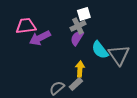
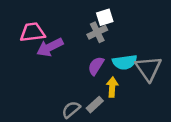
purple semicircle: (77, 38) -> (96, 66), moved
cyan semicircle: (100, 50) -> (125, 62), turned -60
yellow arrow: (80, 69) -> (112, 87), moved

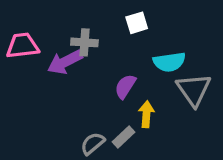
pink trapezoid: (32, 32) -> (22, 46), moved
gray cross: (97, 32) -> (84, 42), moved, turned 30
cyan semicircle: (125, 62) -> (169, 62), moved

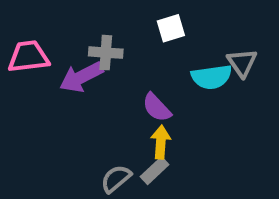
purple semicircle: (125, 86) -> (157, 108), turned -75
gray triangle: (194, 90) -> (242, 63), moved, size x0.7
yellow arrow: (146, 114) -> (161, 142), moved

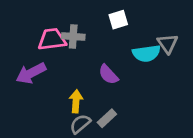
pink trapezoid: (28, 57) -> (52, 39), moved
purple arrow: (81, 77) -> (31, 73), moved
yellow arrow: (161, 142) -> (76, 101), moved

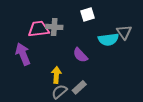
purple arrow: (31, 73) -> (23, 54), turned 95

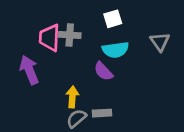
pink trapezoid: (39, 29) -> (49, 38), turned -80
cyan semicircle: (108, 39) -> (115, 50), moved
gray rectangle: (79, 87) -> (102, 113), turned 40

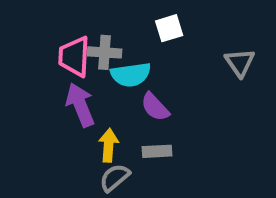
cyan semicircle: (115, 50) -> (131, 75), moved
purple arrow: (29, 70) -> (80, 105), moved
gray rectangle: (102, 113) -> (157, 151), moved

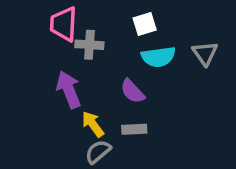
pink trapezoid: (74, 56) -> (64, 24), moved
cyan semicircle: (131, 75) -> (158, 57), moved
yellow arrow: (109, 145) -> (93, 124), turned -40

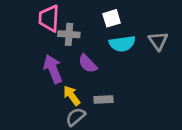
purple semicircle: (133, 91) -> (88, 64), moved

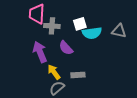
white square: (112, 18) -> (80, 24), moved
gray triangle: (158, 41) -> (119, 31), turned -42

